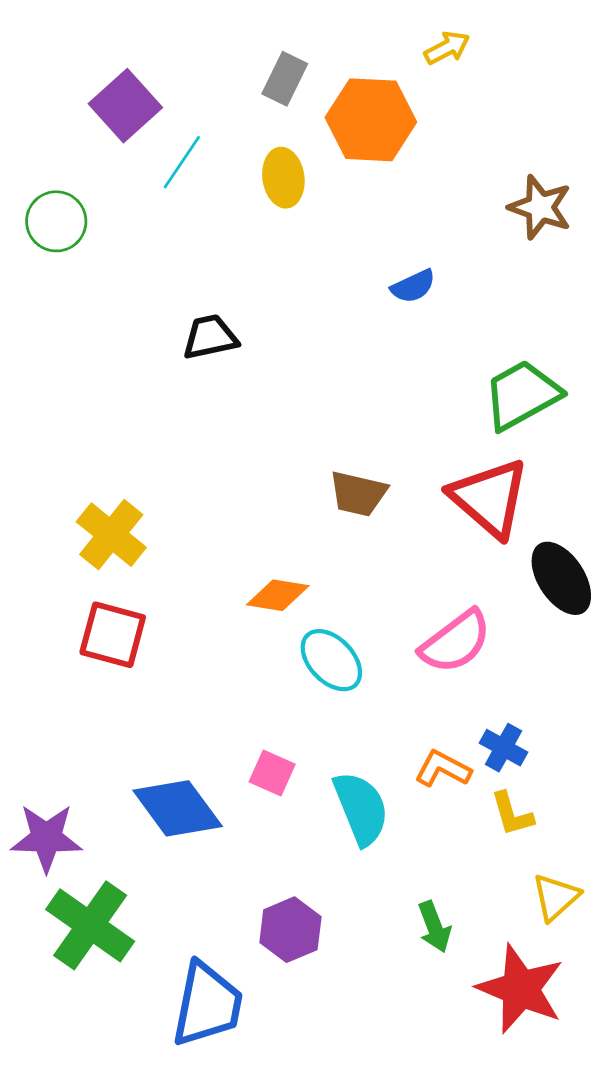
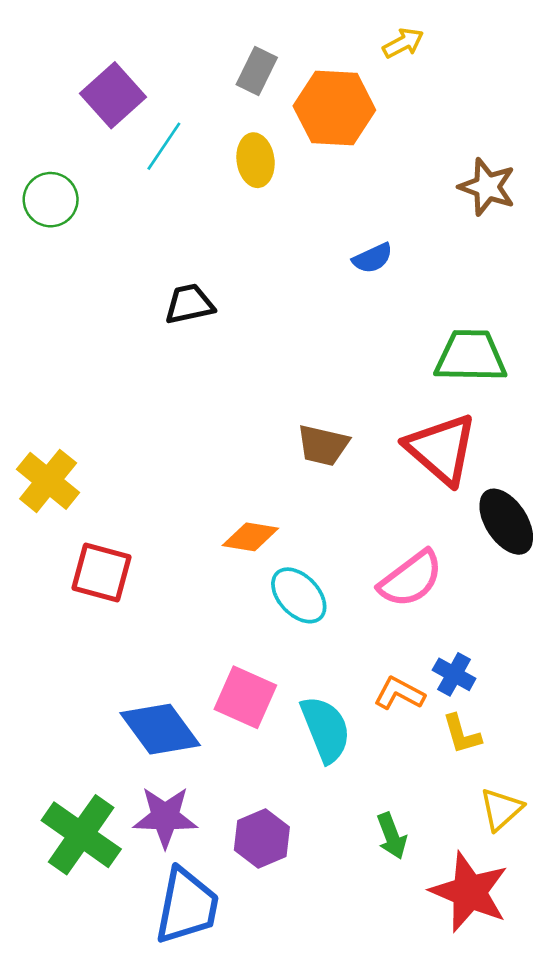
green trapezoid: (522, 395) -> (471, 356), turned 30
yellow cross: (111, 535) -> (48, 481), moved
pink square: (272, 773) -> (245, 697), size x1.5
purple star: (46, 838) -> (165, 817), moved

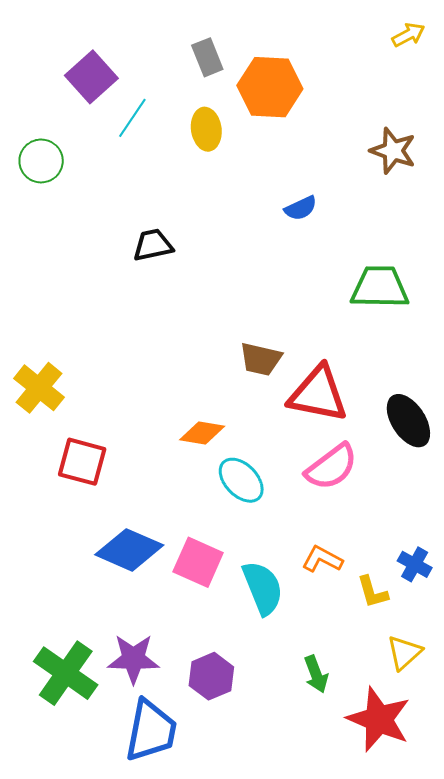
yellow arrow: (403, 43) -> (408, 35), moved
gray rectangle: (257, 71) -> (207, 57), turned -48
red triangle: (441, 449) -> (318, 394), moved, turned -30
blue cross: (454, 674) -> (415, 564), moved
blue diamond: (160, 729) -> (129, 550), moved, turned -30

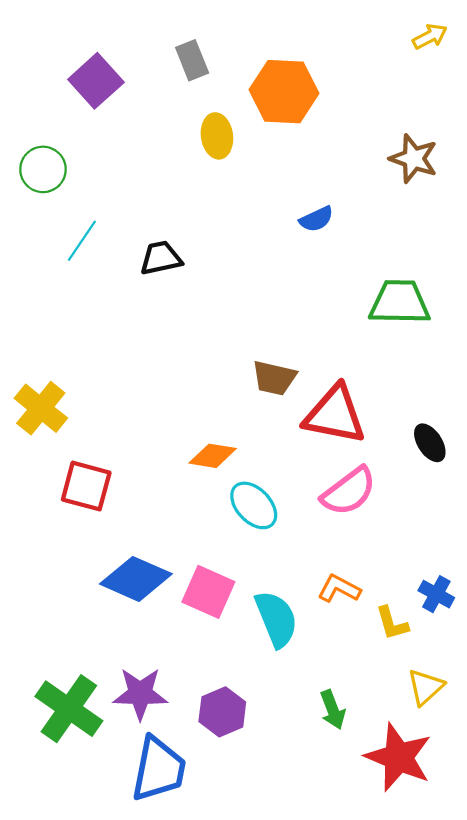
gray rectangle: (207, 57) -> (192, 60), moved
cyan line: (132, 118) -> (82, 241), moved
black ellipse: (408, 421) -> (430, 443), size x0.7

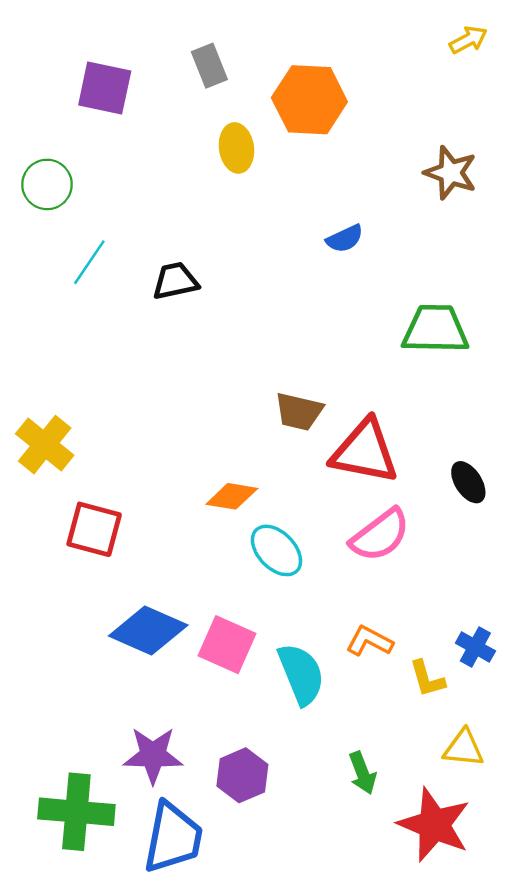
purple square: (96, 81) -> (105, 88), turned -36
yellow triangle: (426, 687) -> (464, 748), turned 48
green cross: (69, 709) -> (76, 812), moved, turned -30

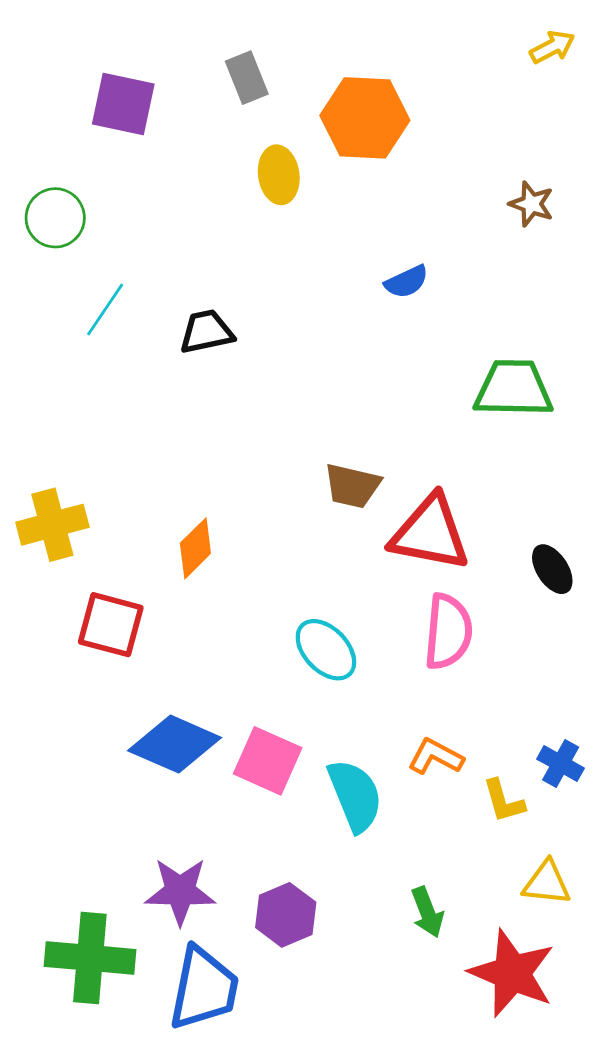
brown star: (451, 173) -> (531, 204), size x0.7
yellow cross: (45, 445) -> (52, 525), turned 36
orange diamond: (232, 496) -> (195, 548), moved, turned -54
pink semicircle: (380, 535) -> (448, 632), turned -48

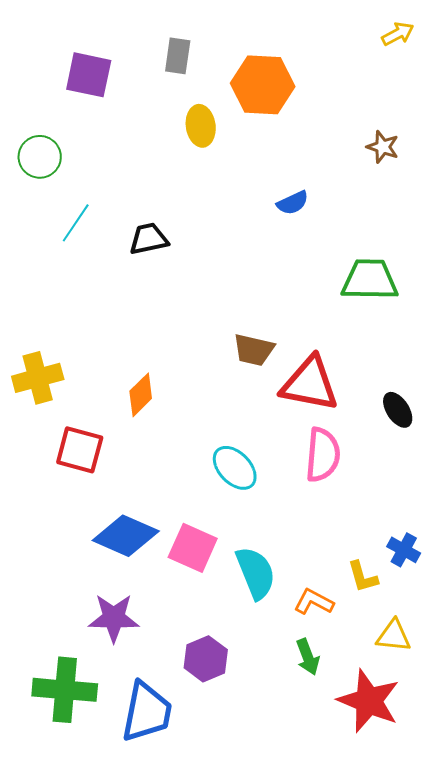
gray rectangle: (247, 78) -> (178, 56), turned 30
orange L-shape: (436, 757) -> (314, 602), moved
purple star: (180, 891) -> (114, 618), moved

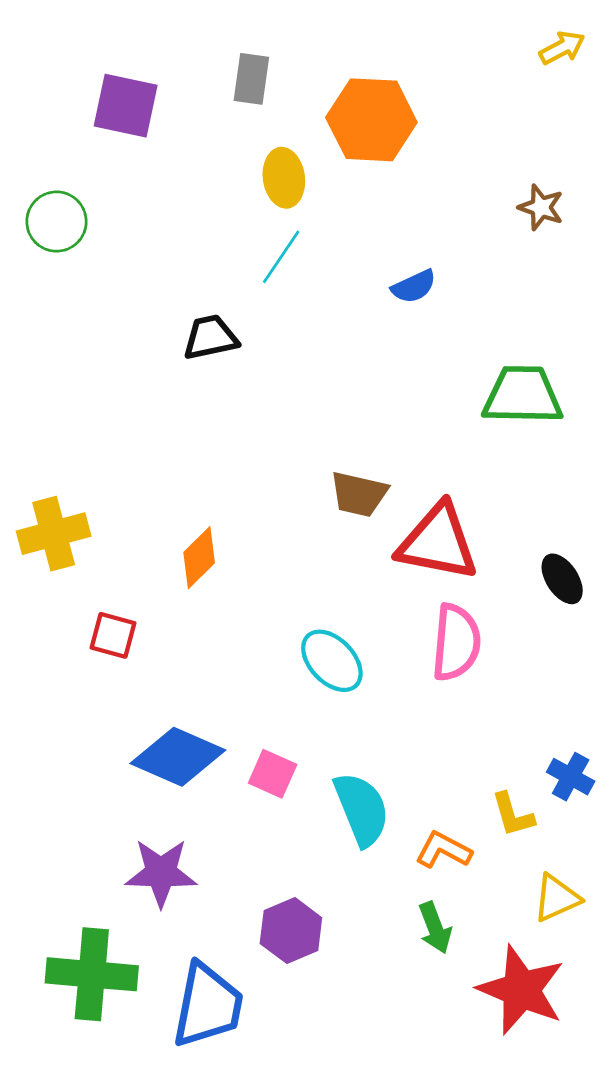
cyan line: (76, 223) -> (281, 257), moved
red square: (80, 450) -> (113, 635), size x0.7
pink square: (193, 548) -> (273, 774), size x0.7
yellow triangle: (394, 636) -> (556, 898), turned -30

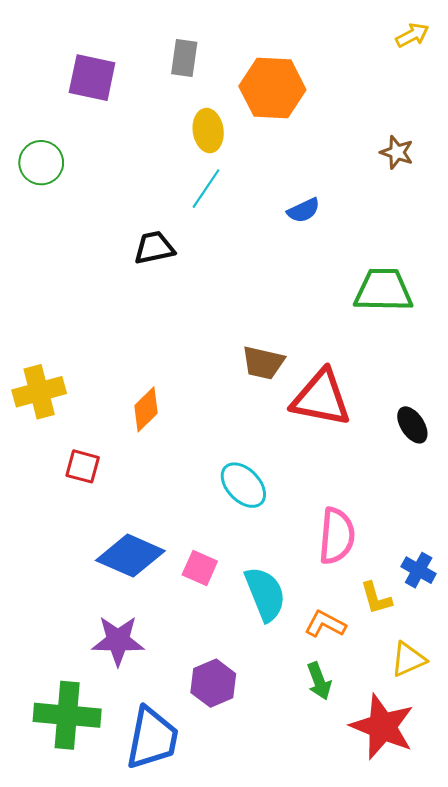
pink semicircle: (456, 642) -> (337, 536), moved

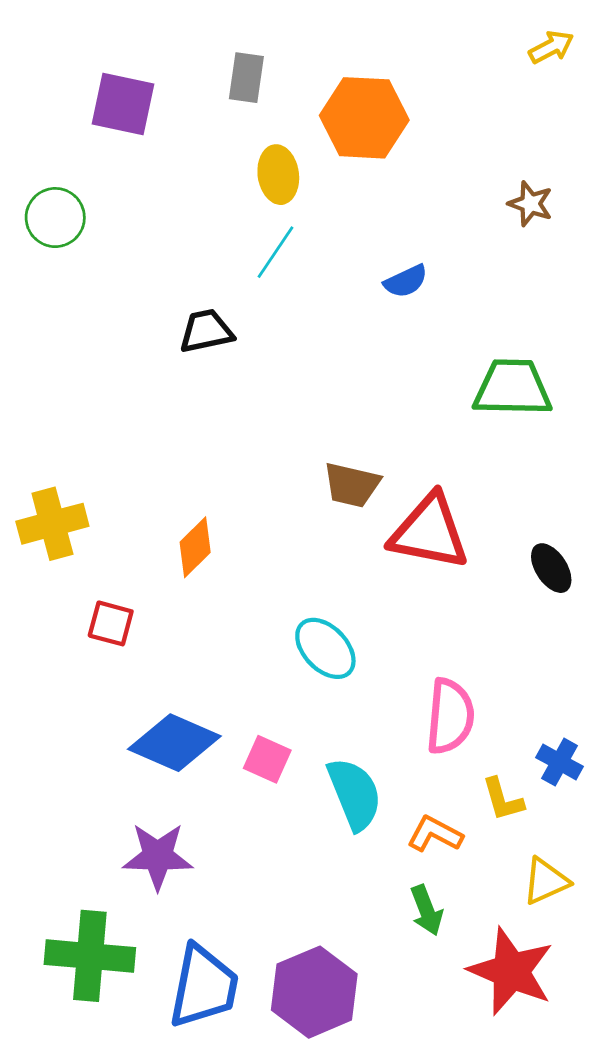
purple hexagon: (213, 683) -> (314, 992), moved, size x1.4

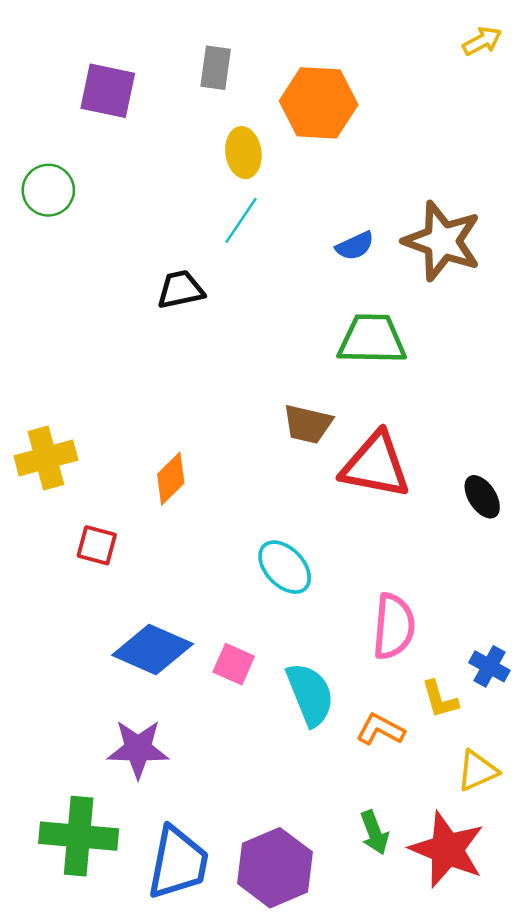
brown star: (530, 204) -> (442, 241), moved, size x2.0
green trapezoid: (512, 388) -> (372, 339), moved
green arrow: (427, 910) -> (374, 833), moved

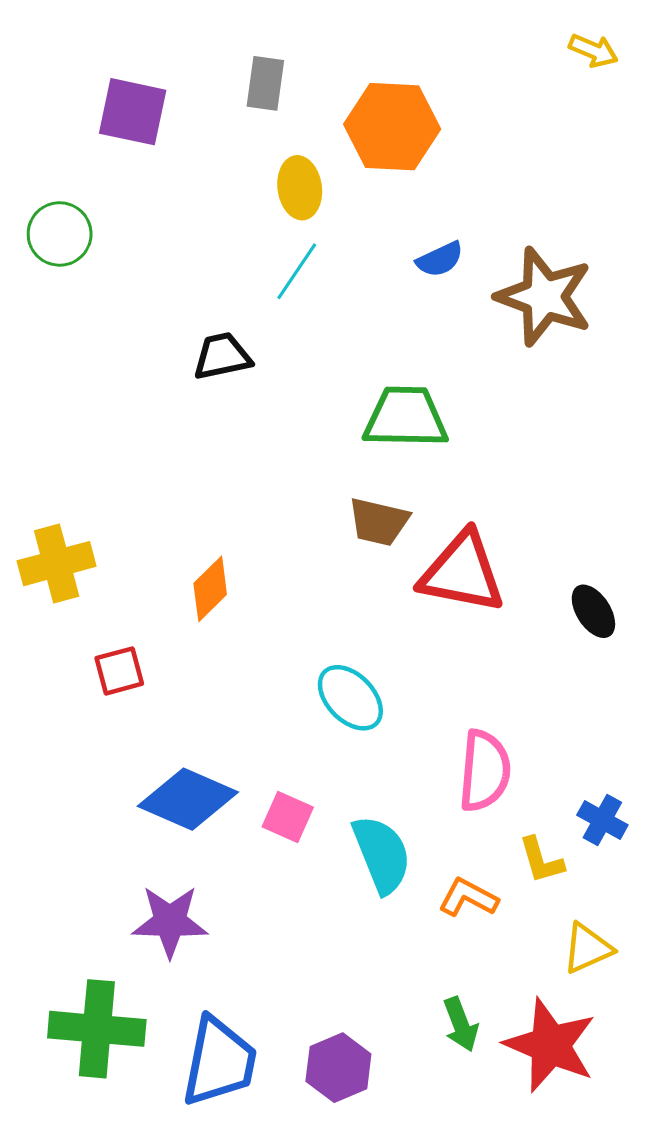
yellow arrow: (482, 41) -> (593, 51), turned 51
blue semicircle: (355, 246) -> (440, 259), moved
green trapezoid: (372, 339) -> (406, 417), moved
red square: (97, 545) -> (119, 671), turned -30
purple hexagon: (275, 868) -> (338, 1068), size x0.7

